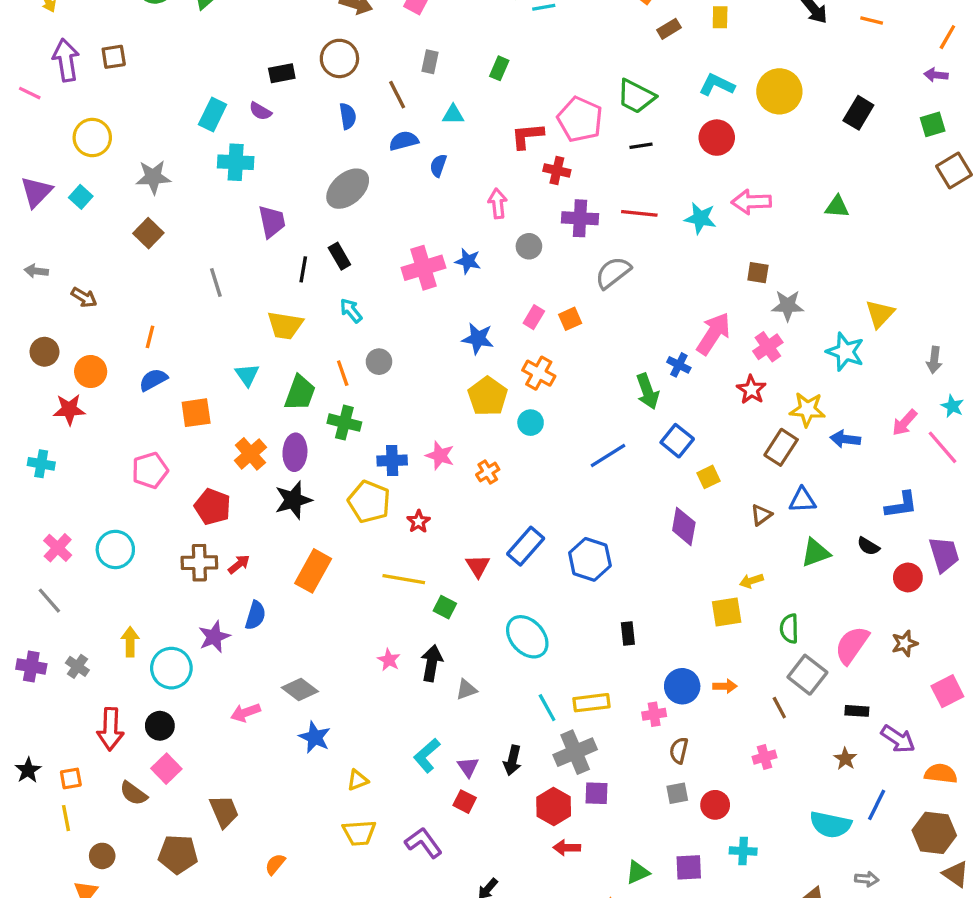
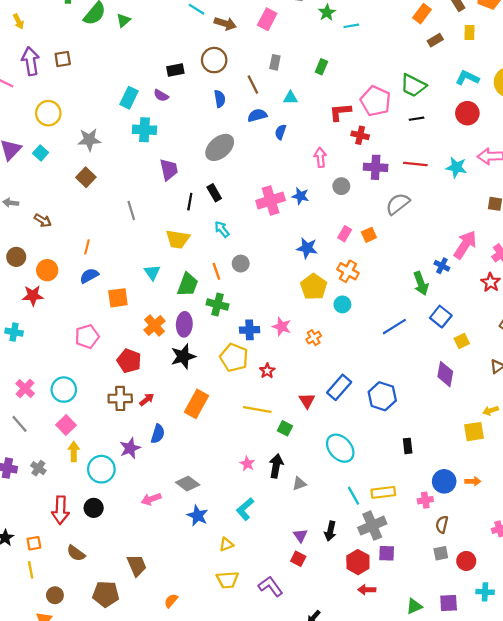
cyan L-shape: (427, 755) -> (245, 509), moved
pink square: (166, 769) -> (66, 425), moved

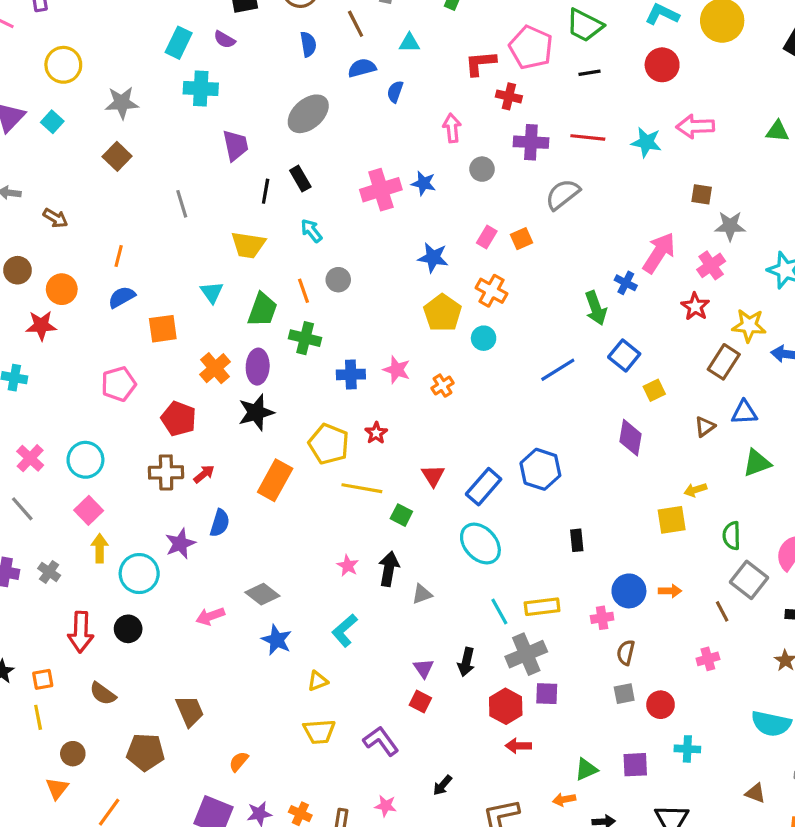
yellow pentagon: (234, 358) -> (329, 444), moved
blue rectangle: (339, 387) -> (484, 487), moved

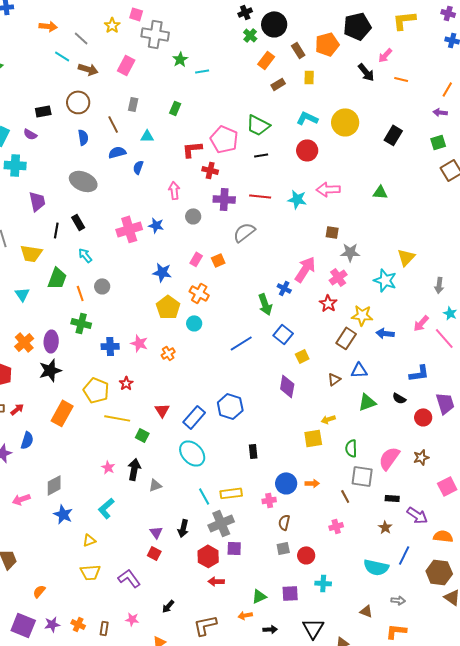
gray ellipse: (308, 114) -> (83, 181), turned 64
yellow trapezoid: (248, 245) -> (31, 253), moved
green trapezoid: (262, 310) -> (57, 278), moved
gray square: (749, 580) -> (362, 476), turned -30
gray diamond: (262, 594) -> (54, 485), turned -65

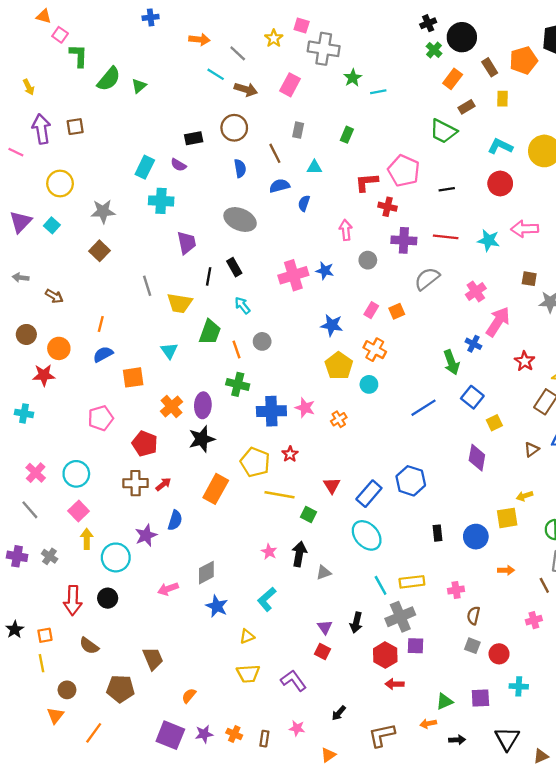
green trapezoid: (258, 125) -> (443, 131), moved
pink cross: (338, 277) -> (476, 292), moved
blue cross: (110, 346) -> (271, 411), size x1.4
blue circle: (286, 483) -> (476, 537), moved
gray square: (283, 548) -> (472, 646), turned 32

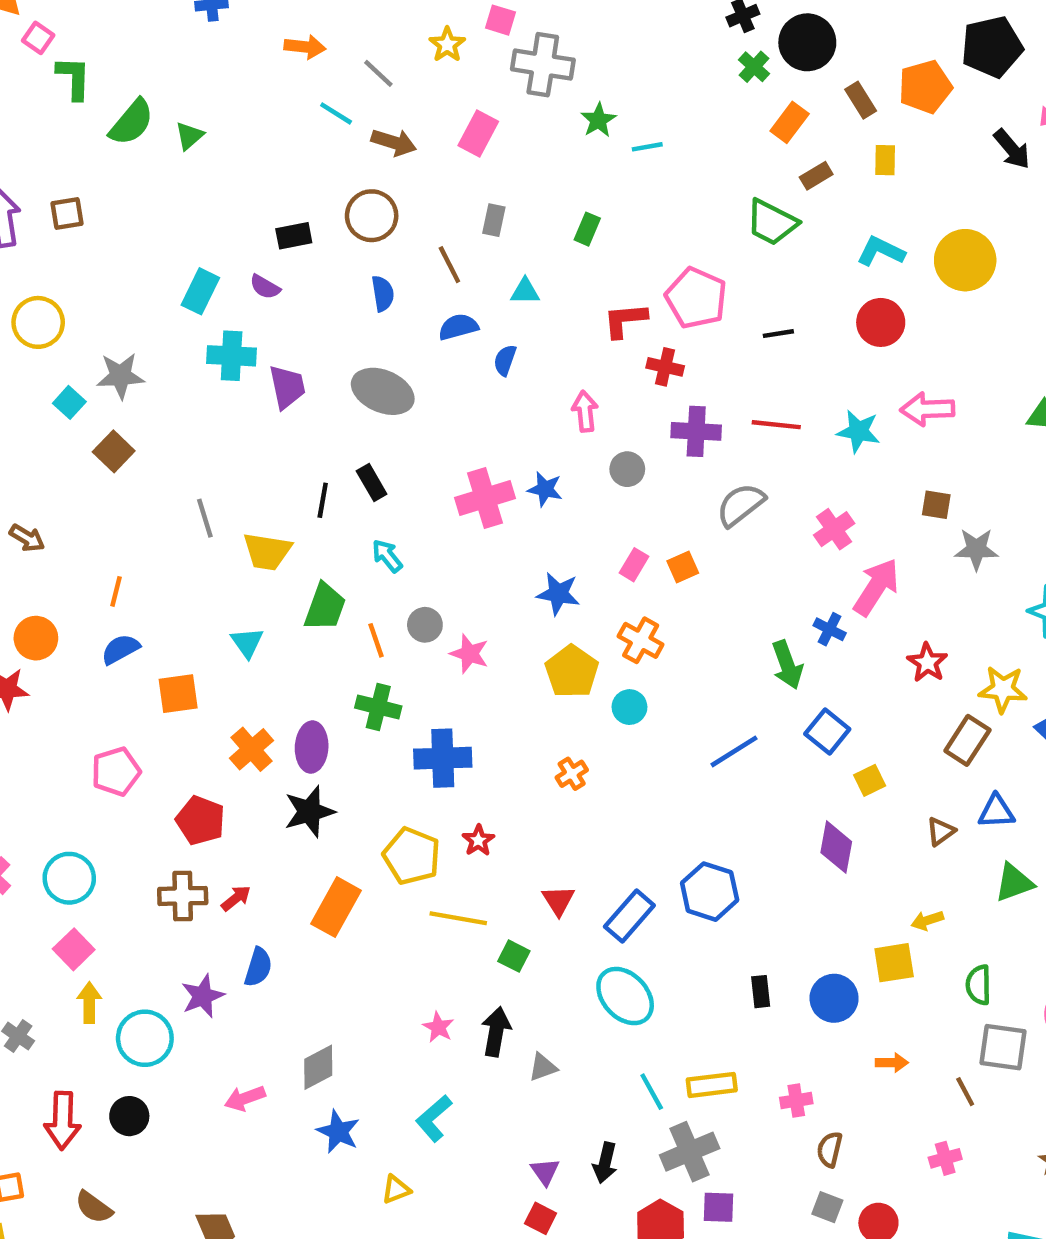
cyan square: (52, 225) -> (69, 402), moved
purple trapezoid: (187, 243) -> (287, 387), moved
pink star: (305, 408) -> (469, 654), moved

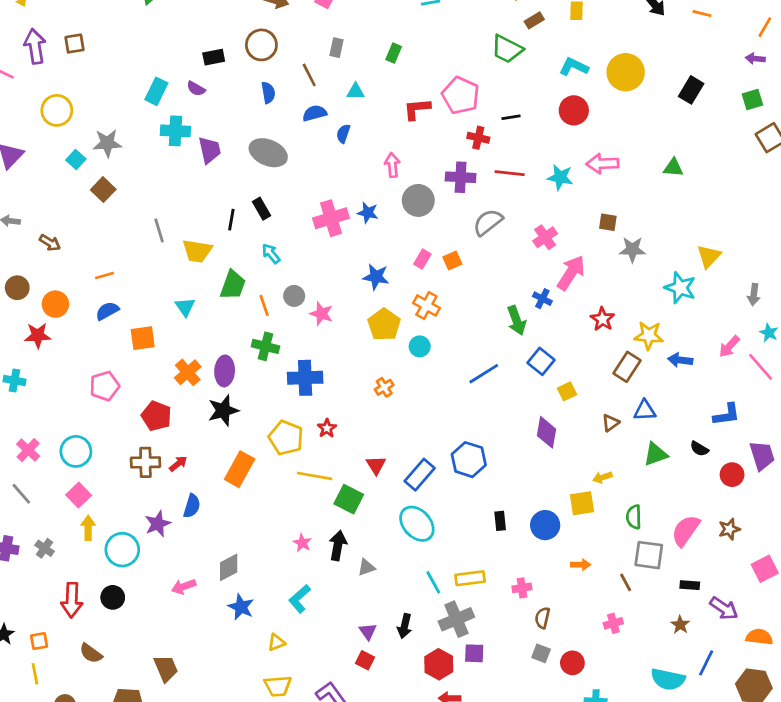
red cross: (665, 367) -> (478, 138), moved
gray circle: (627, 469) -> (418, 200), size x1.5
orange line: (116, 591) -> (105, 275), turned 60
green square: (514, 956) -> (349, 499), size x1.5

